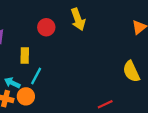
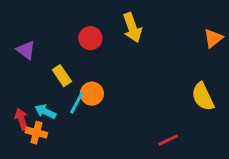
yellow rectangle: (25, 56) -> (62, 76), turned -35
orange circle: (26, 96) -> (92, 94), moved

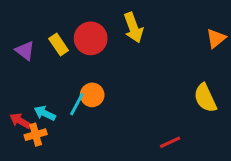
red circle: (90, 38) -> (91, 38), size x1.4
yellow rectangle: (62, 76) -> (59, 44), moved
red arrow: (21, 119) -> (20, 121), turned -42
orange cross: (36, 133) -> (36, 135), turned -30

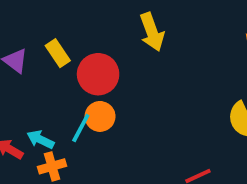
red circle: (91, 38) -> (98, 74), moved
orange cross: (36, 135) -> (52, 166), moved

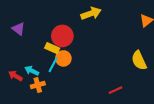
yellow arrow: (152, 32) -> (91, 13), turned -90
yellow rectangle: (58, 53) -> (52, 48), moved, turned -32

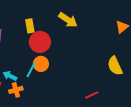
yellow arrow: (91, 13) -> (68, 20), turned 54
yellow rectangle: (52, 48) -> (30, 26), moved, turned 56

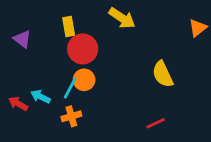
yellow semicircle: (115, 66) -> (163, 74), moved
orange cross: (16, 90) -> (71, 116), moved

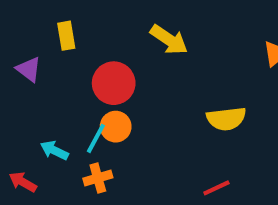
yellow rectangle: (69, 26) -> (66, 36), moved
yellow semicircle: (163, 74) -> (226, 119), turned -72
red arrow: (18, 104) -> (23, 182), moved

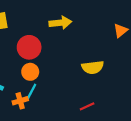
yellow arrow: (169, 40) -> (60, 23), turned -40
cyan line: (96, 138) -> (31, 92), moved

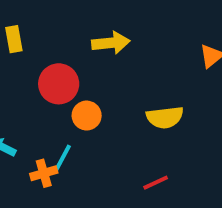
orange circle: (30, 72) -> (87, 116), moved

